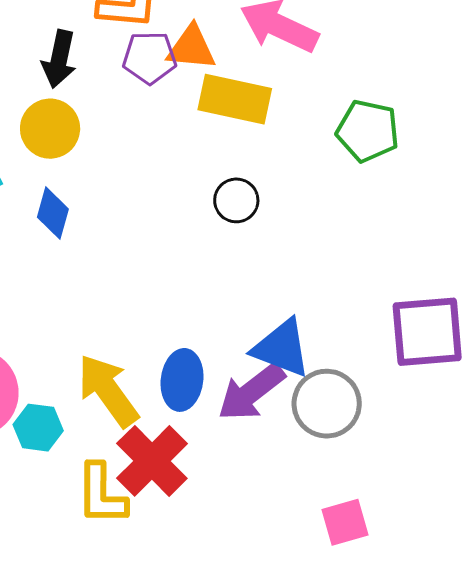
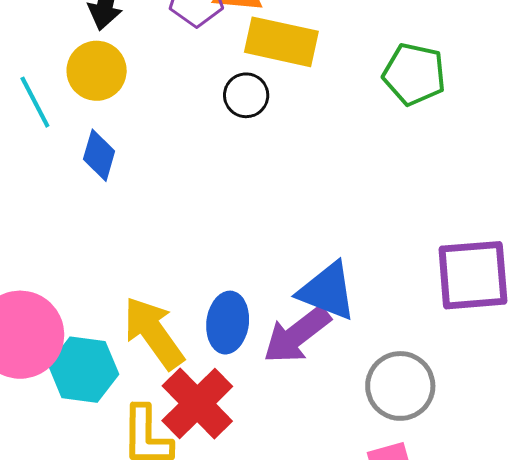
black circle: (236, 200) -> (246, 95), moved
gray circle: (327, 404) -> (400, 386), moved
cyan hexagon: (38, 428) -> (84, 370), size x1.4

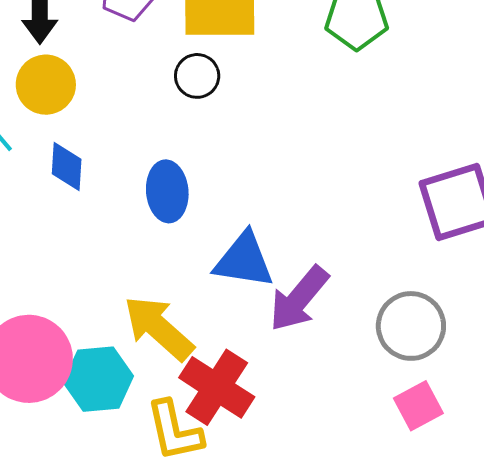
blue triangle: (327, 291) -> (244, 260), moved
blue ellipse: (228, 323) -> (167, 191), moved

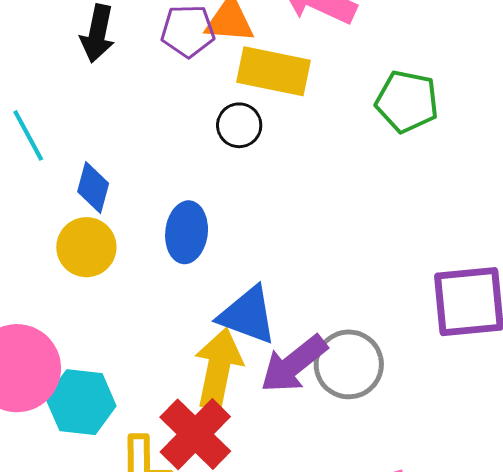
yellow circle: (46, 85) -> (86, 247), moved
gray circle: (411, 326) -> (349, 364), moved
yellow arrow: (159, 328) -> (218, 368), moved, turned 48

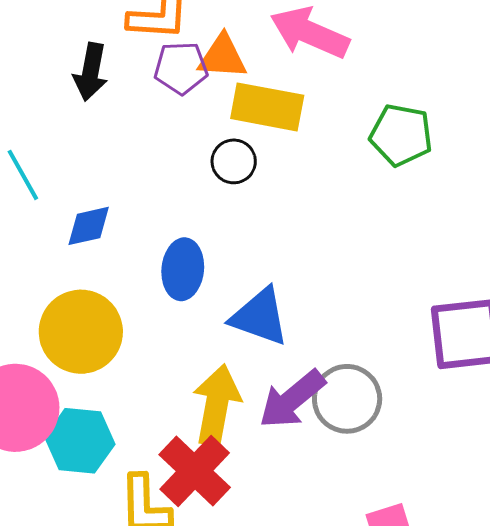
blue diamond: (93, 187) -> (89, 226), turned 63
yellow circle: (86, 247) -> (81, 332), moved, size x1.4
blue triangle: (248, 315) -> (260, 317), moved

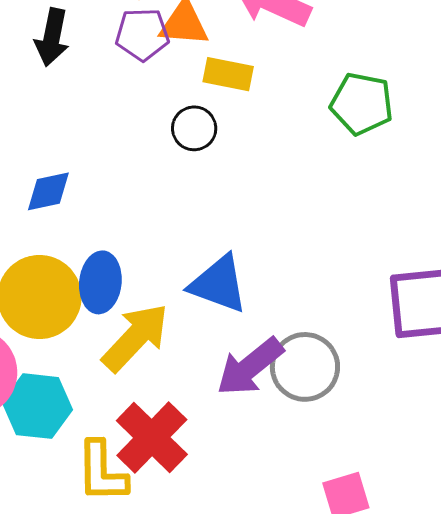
yellow rectangle: (267, 107) -> (228, 74), size x0.7
blue ellipse: (183, 269) -> (100, 282), moved
yellow arrow: (217, 405) -> (135, 337), moved, turned 32

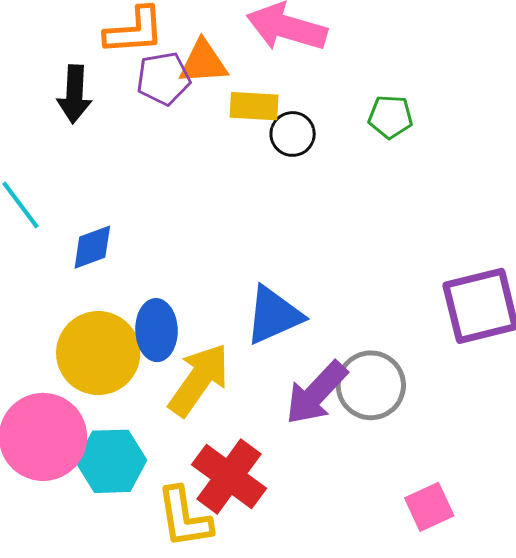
green pentagon: (362, 104) -> (390, 117), size x0.7
black circle: (194, 128) -> (293, 134), moved
blue triangle: (218, 284) -> (274, 315), turned -36

